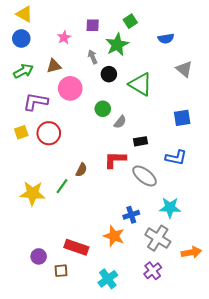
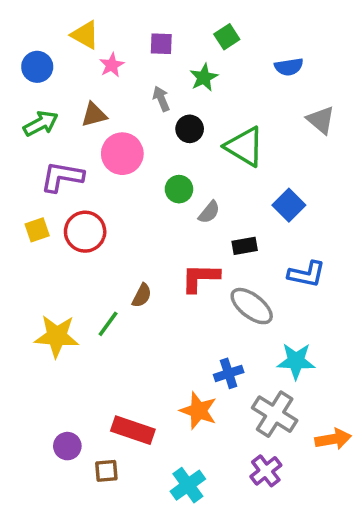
yellow triangle: (24, 14) -> (85, 35), moved
green star: (117, 45) -> (204, 77), size x0.7
blue square: (182, 118) -> (289, 205), moved, turned -36

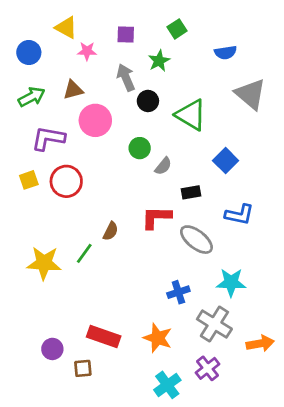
pink star: (112, 65) -> (87, 51), turned 30
gray arrow: (161, 99) -> (126, 77), size x1.4
gray triangle: (321, 120) -> (250, 94), size x1.4
orange star: (198, 411) -> (158, 338), moved
cyan cross: (188, 485) -> (167, 385), moved

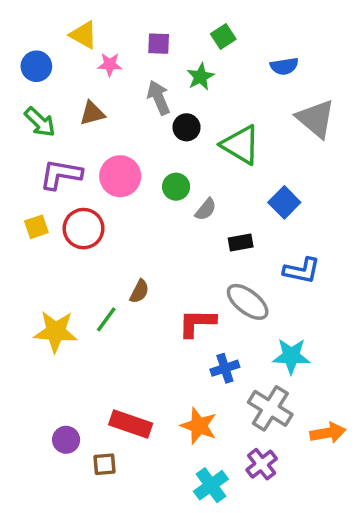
green arrow: (32, 97) -> (40, 122), turned 72
pink circle: (95, 120) -> (120, 176), moved
red L-shape: (156, 217) -> (197, 323), moved

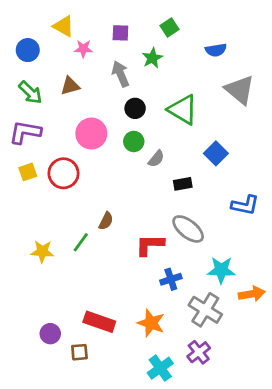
black circle: (187, 127) -> (135, 108), moved
purple L-shape: (61, 174) -> (25, 132), moved
blue L-shape: (302, 270) -> (245, 205), moved
yellow star: (56, 332) -> (42, 251), size x0.7
orange arrow: (328, 433) -> (252, 294), moved

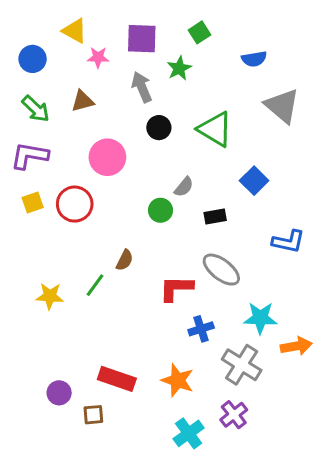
purple square: (120, 33) -> (142, 39), size x1.5
green circle: (134, 141) -> (160, 210), moved

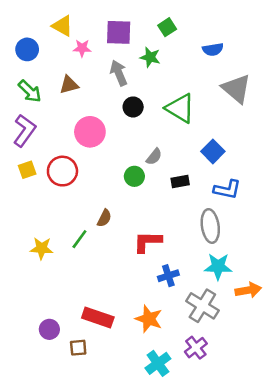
green star: (179, 68) -> (150, 57), turned -30
purple L-shape: (29, 156) -> (25, 131), turned 116
blue L-shape: (288, 241) -> (227, 189), moved
gray ellipse: (221, 270) -> (210, 226), moved, turned 44

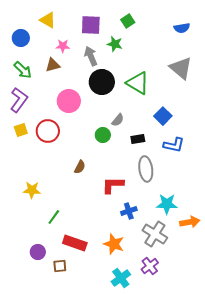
pink star: (82, 48) -> (63, 46), moved
blue semicircle: (213, 49) -> (182, 28), moved
black circle: (133, 107) -> (102, 82), size x1.6
gray ellipse: (210, 226) -> (146, 169), moved
green line: (79, 239) -> (54, 217), moved

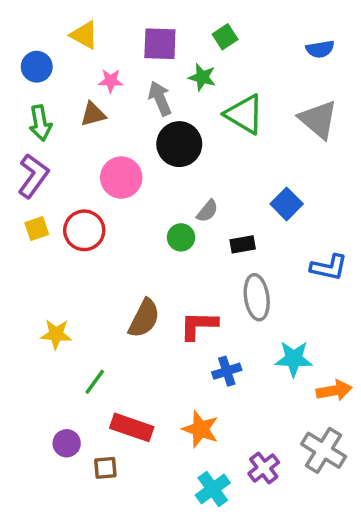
green arrow: (23, 70) -> (40, 123), turned 36
green triangle: (138, 83) -> (244, 114), moved
blue L-shape: (174, 145) -> (329, 267), moved
brown semicircle: (80, 167) -> (144, 318), moved, size x1.6
gray cross: (155, 234) -> (324, 450), moved

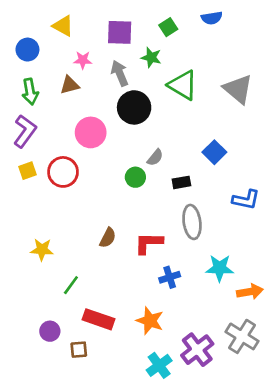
blue semicircle: (320, 49) -> (212, 18), moved
brown semicircle: (144, 318) -> (108, 238), size x0.7
purple cross: (264, 468) -> (197, 350), size x1.4

